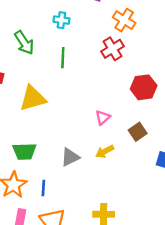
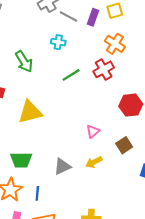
green line: (63, 58) -> (71, 75), moved, turned 54

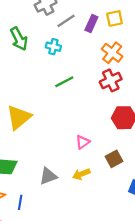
gray line: (68, 17) -> (66, 21), turned -66
green arrow: (24, 62) -> (19, 39), moved
red cross: (104, 69) -> (111, 80), moved
yellow triangle: (30, 112) -> (19, 117), turned -30

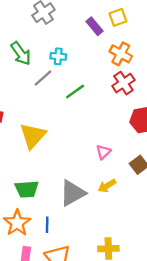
gray line: (66, 21) -> (43, 78), moved
purple rectangle: (91, 23) -> (95, 26), turned -56
gray triangle: (48, 176) -> (73, 193), size x1.4

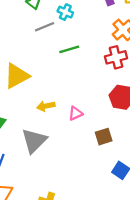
yellow arrow: (107, 186) -> (46, 106), moved
gray triangle: (73, 193) -> (34, 141), turned -36

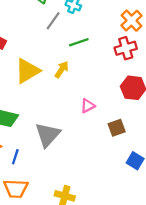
gray line: (45, 27) -> (53, 21), turned -30
yellow arrow: (46, 106) -> (62, 70), moved, turned 138

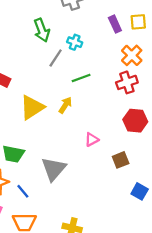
blue line: (15, 157) -> (23, 191), turned -56

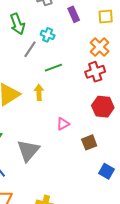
purple rectangle: (115, 24) -> (74, 14), moved
yellow arrow: (65, 105) -> (39, 92), turned -35

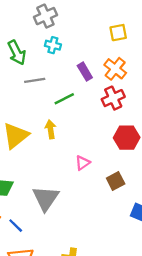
purple rectangle: (74, 14) -> (85, 72), moved
cyan cross: (48, 35) -> (53, 45), moved
gray line: (30, 49) -> (35, 80), turned 54

